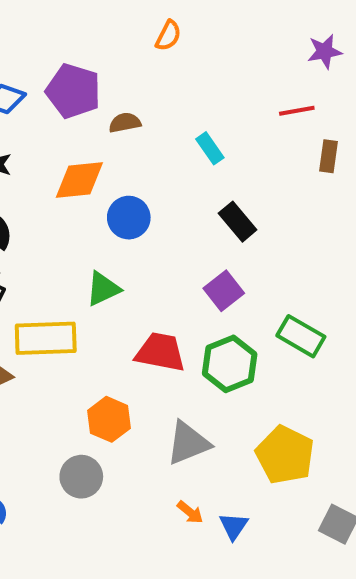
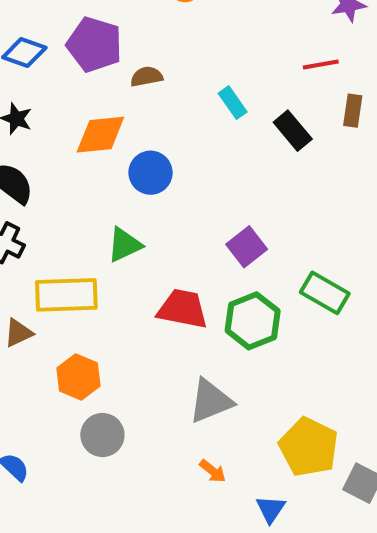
black rectangle: (238, 222) -> (293, 131), moved
orange hexagon: (109, 419) -> (78, 377), moved
yellow pentagon: (285, 455) -> (309, 447), moved
blue triangle: (234, 526) -> (271, 509), moved

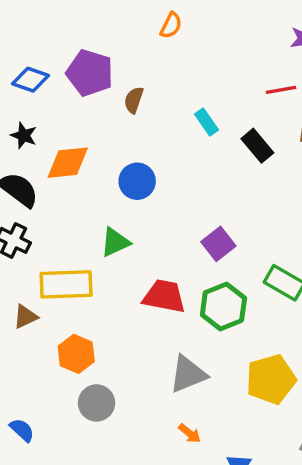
brown semicircle: (147, 77) -> (134, 100), turned -60
orange diamond: (100, 135) -> (68, 163), moved
yellow pentagon: (309, 447) -> (271, 379), moved, turned 30

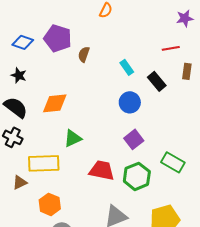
orange diamond: (68, 163) -> (55, 103), moved
blue circle: (137, 181) -> (130, 102), moved

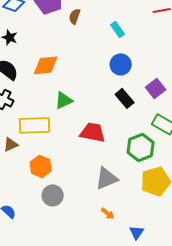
black rectangle: (157, 81) -> (125, 98), moved
purple square: (134, 139) -> (156, 88), moved
green hexagon: (137, 176) -> (141, 147), moved

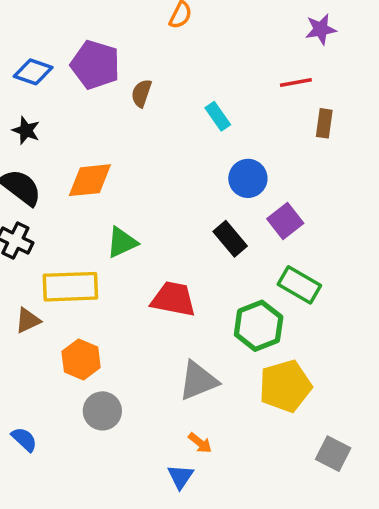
blue circle: (121, 64) -> (248, 178), moved
blue triangle: (137, 232) -> (180, 477), moved

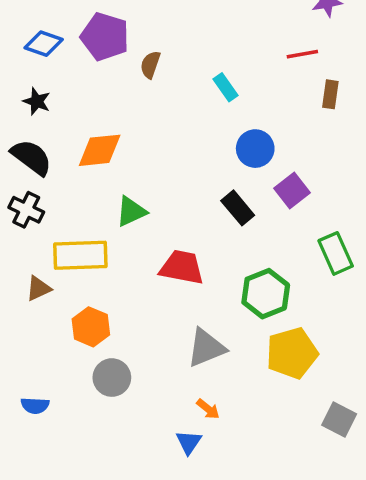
green rectangle: (299, 285) -> (336, 253), moved, turned 36
blue semicircle: (24, 439) -> (35, 406), turned 140

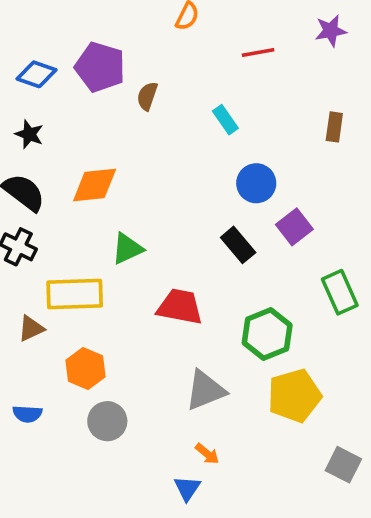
red line: (302, 54) -> (258, 52), moved
blue semicircle: (35, 406) -> (27, 414), moved

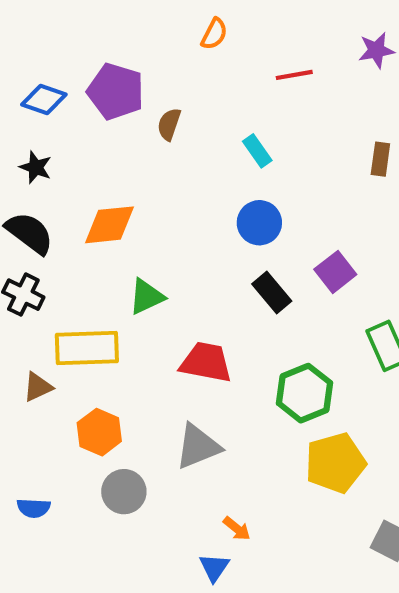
blue circle: (256, 183) -> (259, 223), moved
gray triangle: (205, 390) -> (198, 446), moved
blue semicircle: (27, 414) -> (34, 508), moved

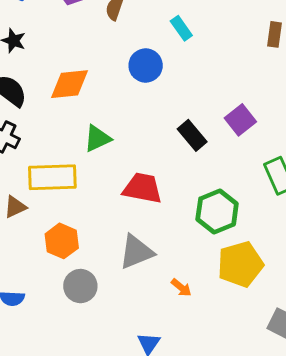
blue circle: (259, 223) -> (146, 65), moved
orange arrow: (237, 529) -> (181, 288), moved

